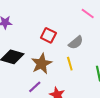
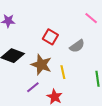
brown star: (41, 64) -> (41, 65), turned -30
yellow line: (70, 64) -> (63, 72), moved

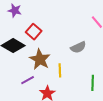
red square: (50, 37) -> (34, 32), moved

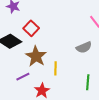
gray semicircle: (78, 47) -> (84, 47), moved

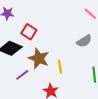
purple line: (23, 77) -> (22, 75), moved

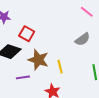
purple line: (22, 75) -> (23, 77), turned 32

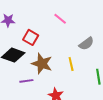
pink line: (87, 12) -> (60, 19), moved
yellow line: (60, 67) -> (71, 64), moved

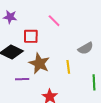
pink line: (60, 19) -> (54, 21), moved
red square: (31, 37) -> (31, 36), turned -35

